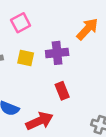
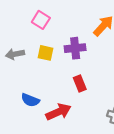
pink square: (21, 23) -> (41, 20), turned -30

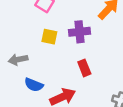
gray arrow: (15, 54) -> (18, 60), moved

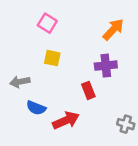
purple cross: (80, 32) -> (106, 66), moved

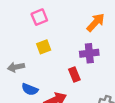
pink square: (47, 23) -> (39, 17), turned 35
yellow square: (52, 58) -> (44, 47), turned -32

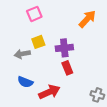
purple cross: (89, 53) -> (64, 48), moved
gray arrow: (16, 67) -> (22, 54), moved

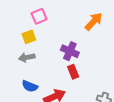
yellow square: (38, 42) -> (29, 37), moved
purple cross: (64, 48) -> (70, 51), turned 30

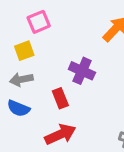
red rectangle: (73, 72) -> (60, 98), moved
blue semicircle: (30, 86) -> (19, 108), moved

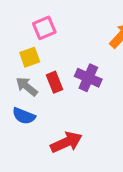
gray arrow: (21, 80) -> (27, 87), turned 50
red rectangle: (60, 98) -> (55, 82), moved

